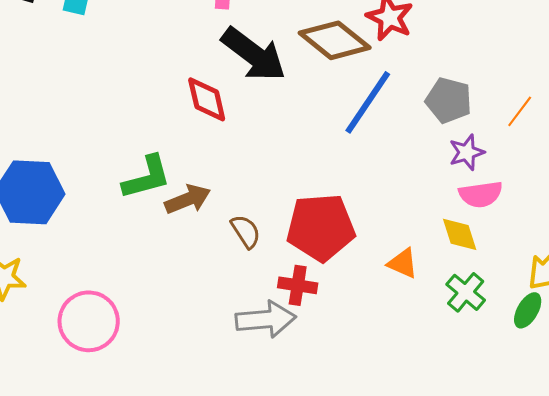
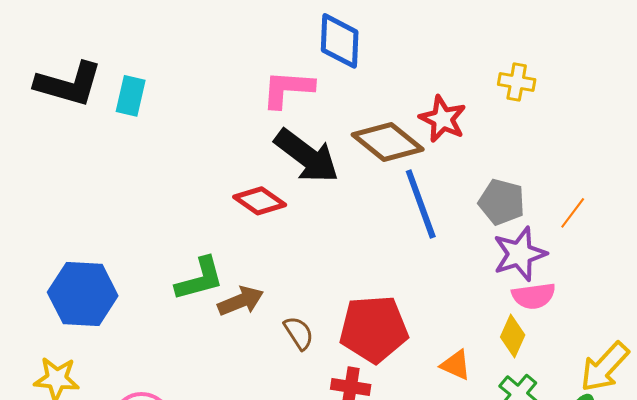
red diamond: (207, 99) -> (260, 201), turned -42
blue line: (368, 102) -> (421, 204), turned -54
purple star: (467, 152) -> (520, 254), size x1.5
yellow diamond: (460, 234) -> (513, 336), turned 42

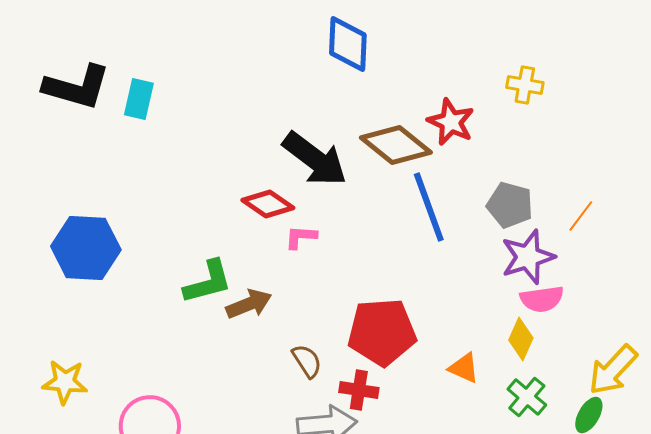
pink L-shape: (288, 89) -> (301, 237), moved, size x0.6
blue hexagon: (83, 294) -> (86, 248), moved
brown semicircle: (299, 333) -> (307, 361), moved

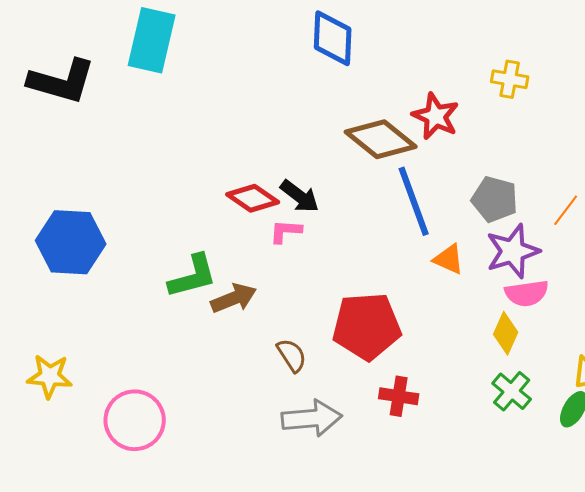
cyan rectangle: (139, 99) -> (152, 40), moved, size x1.6
black arrow: (315, 159) -> (300, 196), moved, size x0.6
orange triangle: (464, 368) -> (449, 259), moved
red cross: (359, 390) -> (399, 396), moved

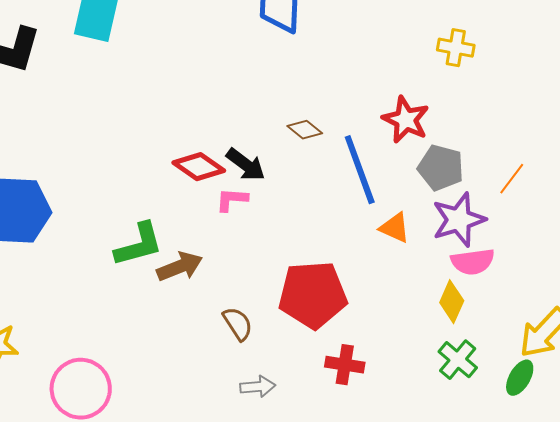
red star: (436, 116) -> (406, 120), moved
brown diamond: (381, 139) -> (305, 130), moved, size x0.5
gray arrow: (312, 418) -> (258, 387), size x0.6

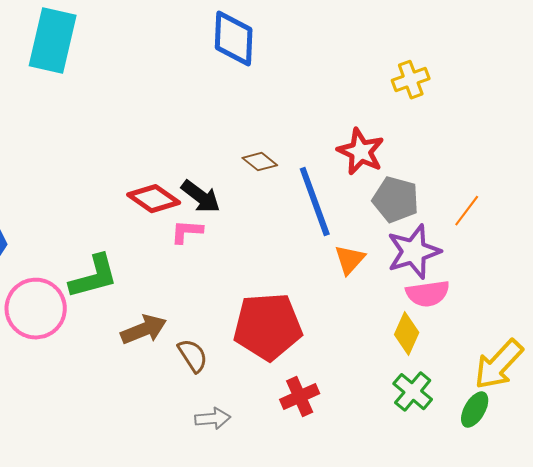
yellow cross: (456, 48) -> (411, 80), turned -30
orange triangle: (395, 228) -> (350, 260), turned 48
brown arrow: (180, 267) -> (144, 330), moved
red cross: (345, 365) -> (300, 397), turned -33
pink circle: (81, 389) -> (36, 309), moved

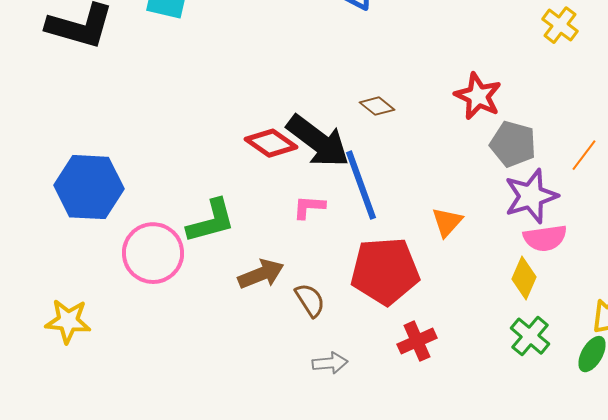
yellow cross: (411, 80) -> (560, 25), moved, turned -33
black arrow: (201, 197) -> (318, 141), size x1.6
blue line: (315, 202) -> (361, 185), moved
pink L-shape: (187, 232) -> (309, 207), moved
orange triangle: (350, 260) -> (447, 222), moved

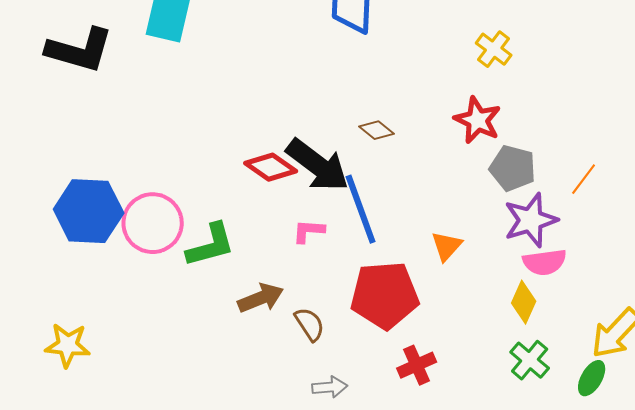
yellow cross: (560, 25) -> (494, 49), moved
pink circle: (153, 253) -> (153, 223), moved

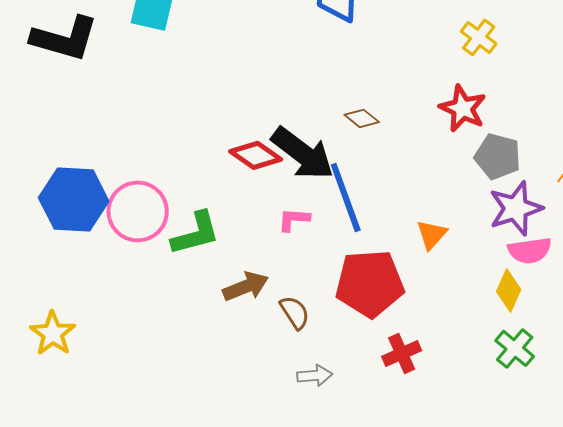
yellow star: (68, 345) -> (53, 333), turned 30

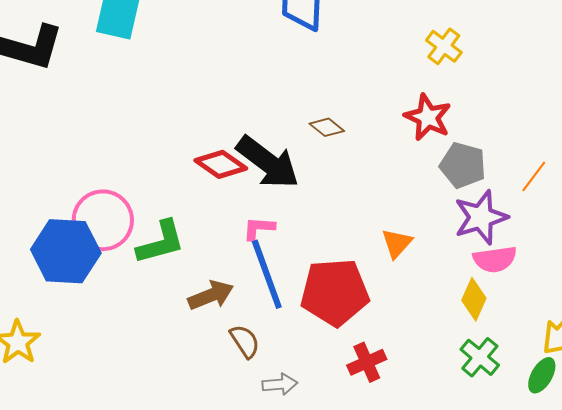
blue line: (346, 197) -> (267, 274), moved
blue hexagon: (74, 199) -> (66, 251), moved
brown semicircle: (295, 312) -> (245, 341), moved

